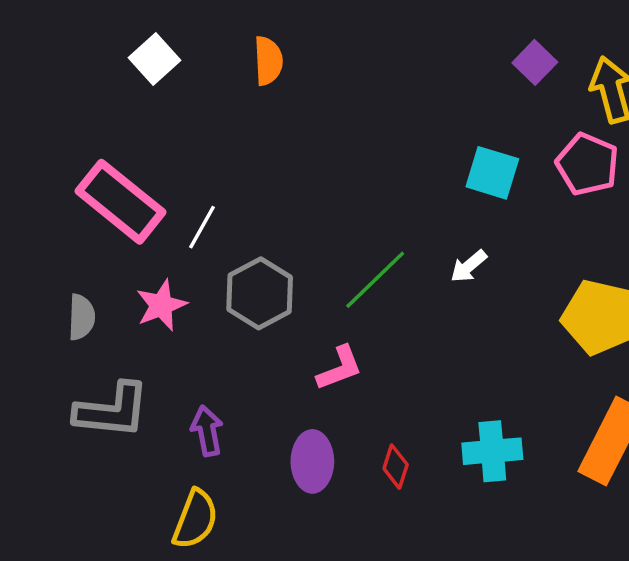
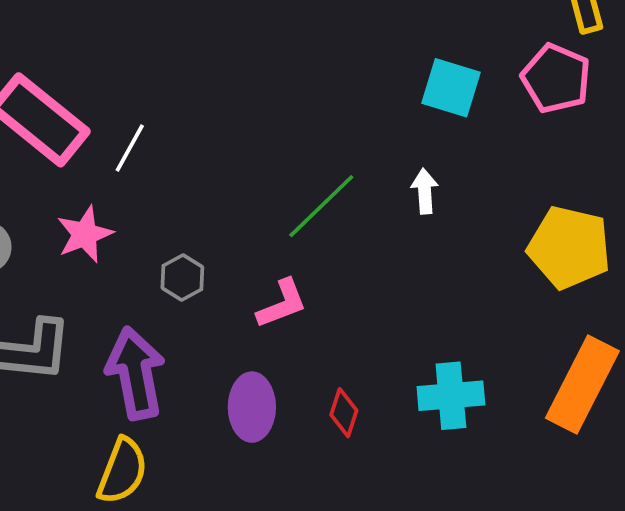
white arrow: (469, 266) -> (425, 191), turned 126
gray hexagon: (260, 293) -> (182, 277), moved, size x0.6
purple arrow: (207, 431) -> (135, 373), size x1.6

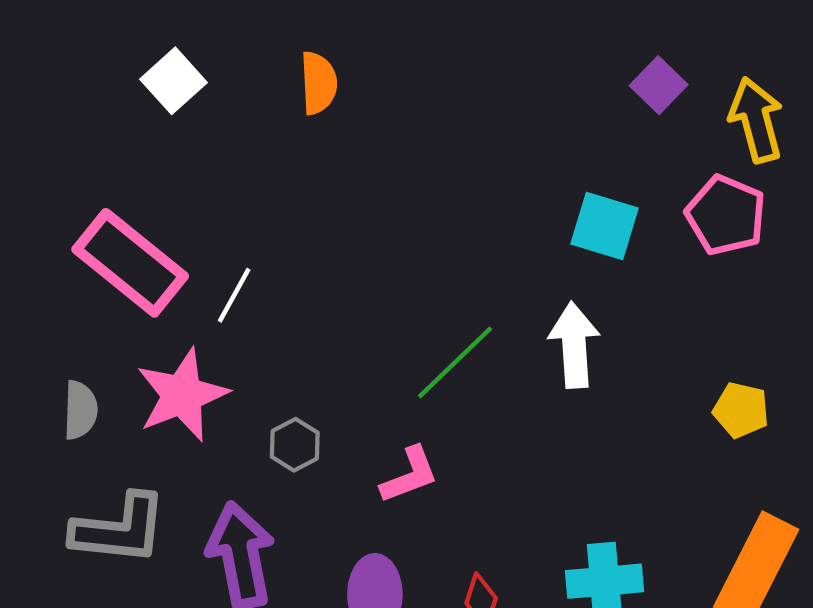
white arrow: (425, 191) -> (574, 345), size x1.6
pink star: (85, 234) -> (182, 395), size x1.4
yellow pentagon: (569, 247) -> (741, 410), size x0.6

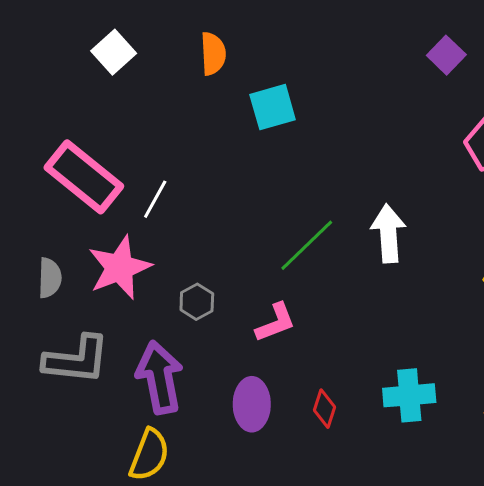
cyan square: (605, 226) -> (273, 107), moved, turned -33

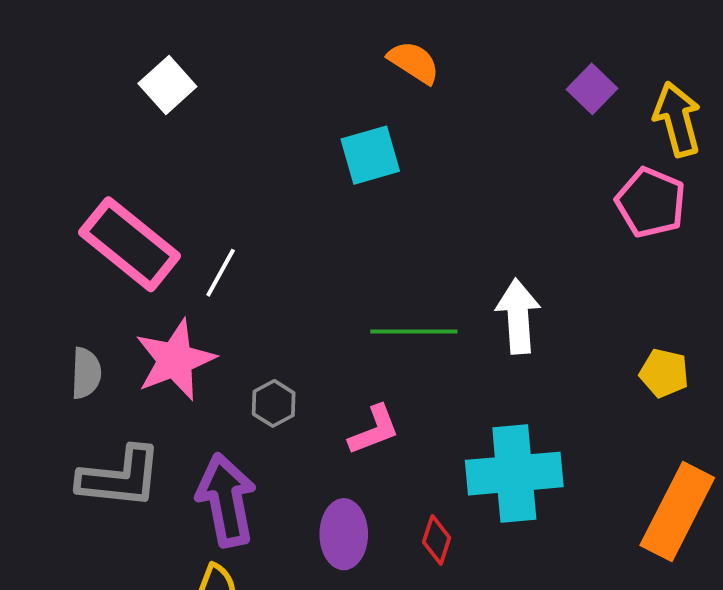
orange semicircle: (213, 54) -> (414, 62), moved, turned -54
green line: (307, 245) -> (414, 331), turned 44
cyan cross: (409, 395) -> (514, 474), moved, size x1.4

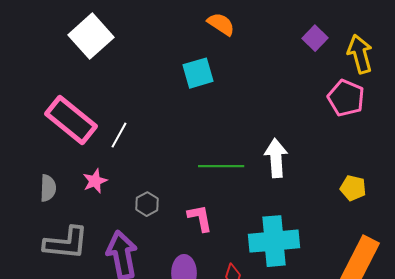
white square: (167, 85) -> (91, 36), size x1.5
pink star: (175, 360) -> (95, 181), size x0.6
pink L-shape: (374, 430) -> (200, 218), turned -80

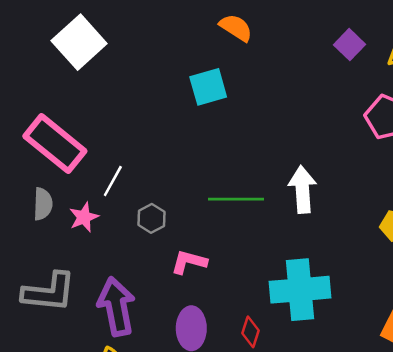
white line: (119, 135) -> (113, 181), moved
gray semicircle: (48, 188) -> (43, 204), moved
gray hexagon: (147, 204) -> (151, 218), moved
pink L-shape: (200, 218) -> (189, 262), moved, turned -64

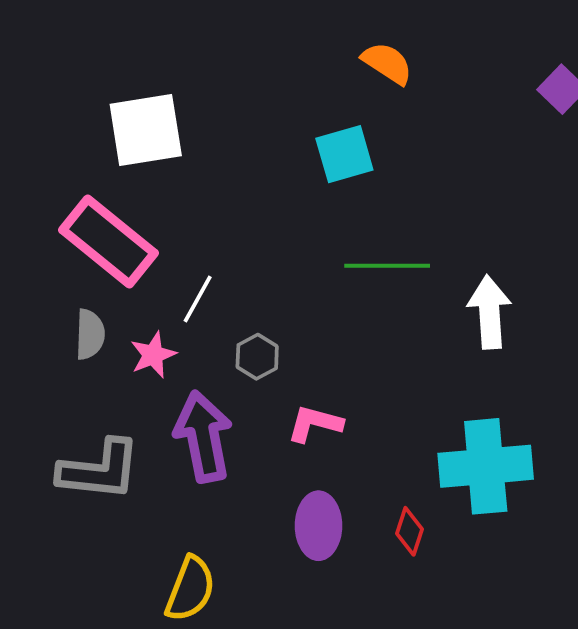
white square: (79, 42) -> (146, 130), moved, turned 33
green line: (236, 199) -> (387, 266), moved
purple arrow: (116, 307) -> (203, 437), moved

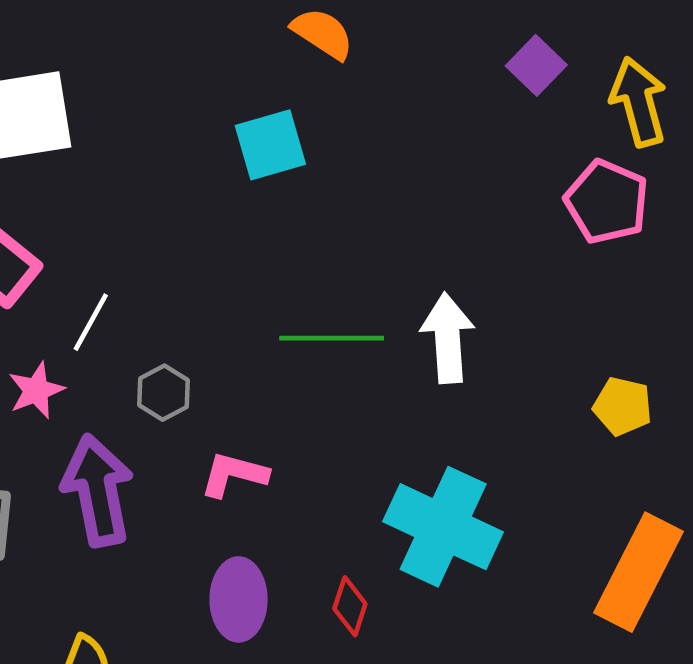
green line: (387, 266) -> (332, 338), moved
cyan cross: (486, 466) -> (443, 527), turned 30

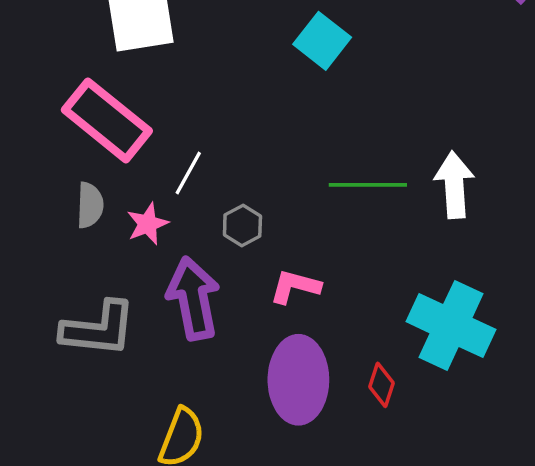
cyan square: (270, 145) -> (322, 41), turned -36
purple ellipse: (239, 599) -> (298, 380), size x1.4

